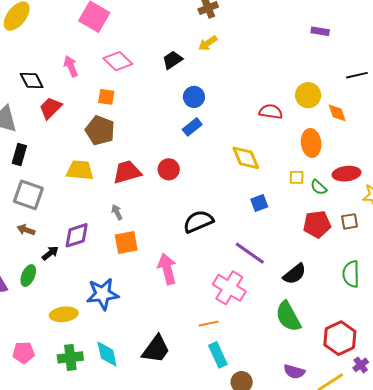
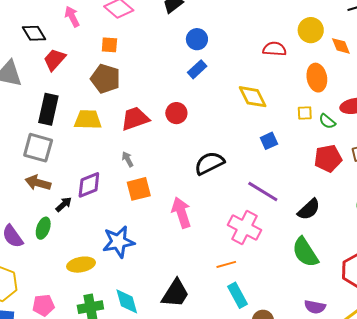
black rectangle: (19, 154) -> (48, 109), moved, size x1.4
brown arrow: (26, 230) -> (38, 183), size x1.4

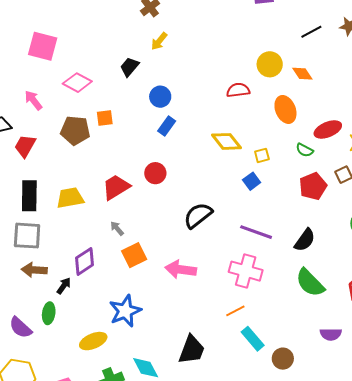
orange square: (109, 45) -> (105, 118), moved
brown pentagon: (105, 79) -> (75, 130), moved
yellow square: (305, 113) -> (262, 155), moved
pink arrow: (181, 213) -> (181, 269), turned -52

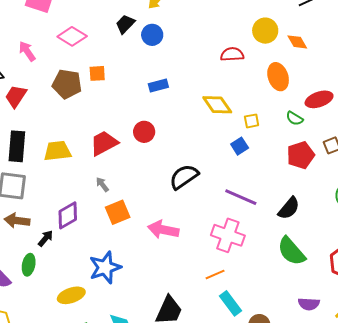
blue circle: (160, 97) -> (152, 35), moved
blue rectangle: (167, 126) -> (158, 85), turned 36

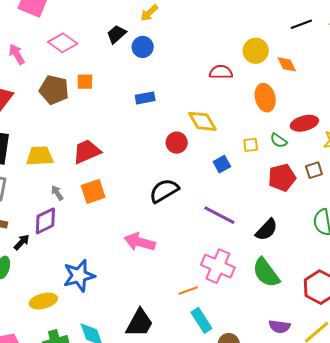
yellow square: (252, 121) -> (251, 145), moved
red circle: (144, 132) -> (177, 143), moved
gray arrow: (102, 184) -> (57, 193), moved
orange square: (118, 212) -> (93, 191), moved
pink cross: (228, 235) -> (218, 266), moved

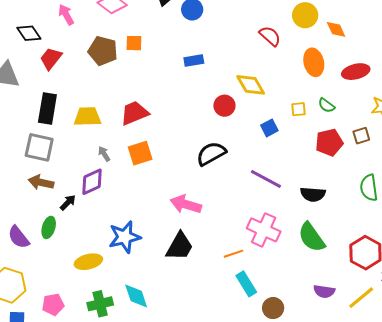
red semicircle: (221, 72) -> (270, 36), turned 40
red ellipse: (304, 123) -> (356, 72), moved
black semicircle: (267, 230) -> (313, 194), turned 50
black trapezoid: (140, 323) -> (180, 246), moved

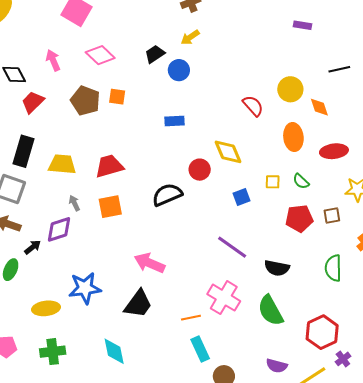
black semicircle: (211, 154) -> (167, 195), moved
cyan diamond: (136, 296) -> (114, 351), moved

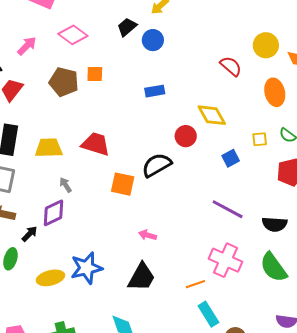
pink arrow: (53, 60) -> (27, 46), turned 75
red trapezoid: (109, 166) -> (96, 144), turned 40
orange square: (110, 207) -> (123, 184), moved, turned 30
pink arrow: (149, 263) -> (148, 235), size x0.6
yellow ellipse: (46, 308) -> (50, 278), moved

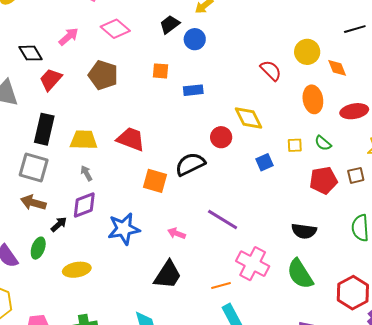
orange square: (95, 74) -> (160, 71), moved
gray arrow: (66, 185) -> (86, 173), moved
purple line: (228, 209) -> (223, 219), moved
blue star: (86, 268) -> (124, 229), moved

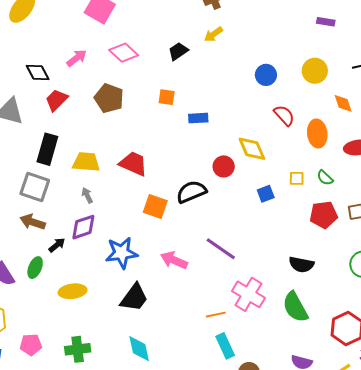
blue circle: (195, 39) -> (266, 75), moved
yellow circle: (307, 52) -> (315, 71), moved
red semicircle: (271, 70) -> (284, 115), moved
pink arrow: (176, 233) -> (174, 260), size x1.5
black trapezoid: (168, 275) -> (134, 298), moved

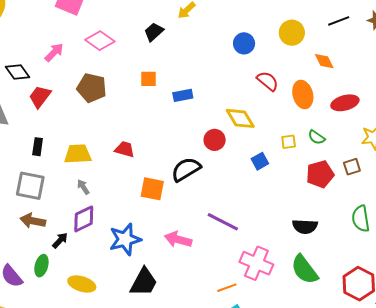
black rectangle: (47, 149) -> (38, 147), size x0.6
red trapezoid: (133, 164) -> (125, 149), size x0.7
yellow ellipse: (73, 291) -> (82, 284), turned 32

